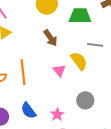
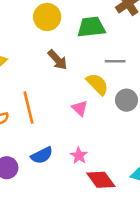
pink triangle: (59, 71) -> (80, 108), moved
gray circle: (85, 100) -> (126, 100), moved
blue semicircle: (28, 111) -> (42, 155), turned -72

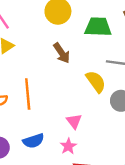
pink triangle: (80, 108) -> (74, 121), moved

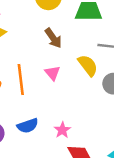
pink triangle: (74, 121) -> (52, 73), moved

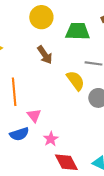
pink triangle: (52, 73) -> (34, 116), moved

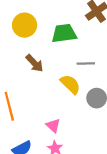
pink triangle: (34, 116) -> (53, 126), moved

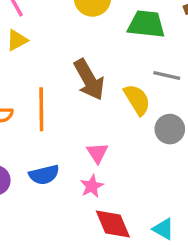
brown arrow: (34, 63) -> (89, 80), moved, size x1.4

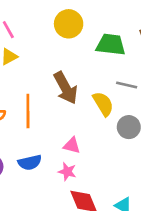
pink triangle: (97, 153) -> (72, 145), turned -42
pink star: (92, 186) -> (67, 172), turned -30

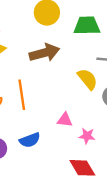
brown arrow: (66, 88) -> (44, 53), moved, turned -68
pink star: (67, 172) -> (87, 136), moved

